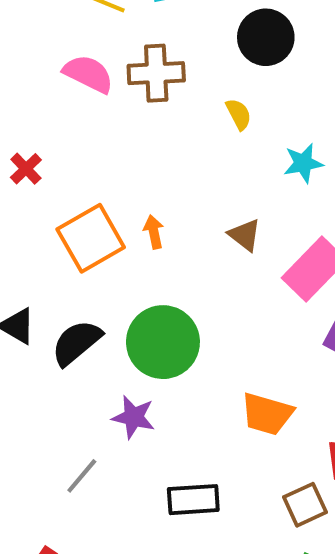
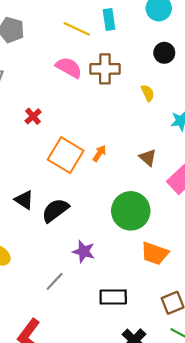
black circle: (266, 37) -> (164, 53), size x0.7
orange arrow: (154, 232) -> (99, 153), turned 42
orange square: (91, 238) -> (66, 155), turned -32
green circle: (163, 342) -> (131, 211), moved

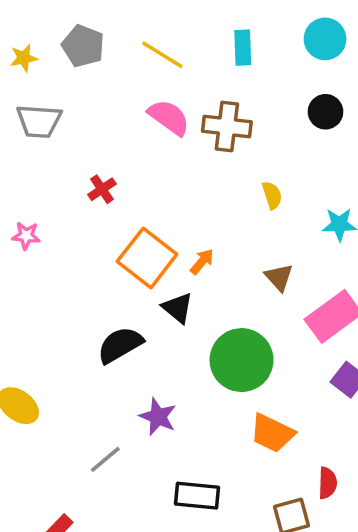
yellow line: (77, 29) -> (162, 55), moved
yellow semicircle: (148, 93) -> (272, 195), moved
black triangle: (24, 200) -> (178, 308), moved

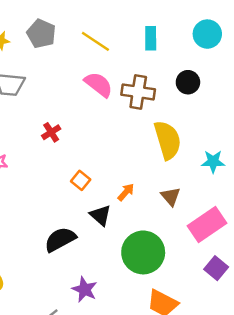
black circle: (326, 112) -> (188, 82), moved
yellow semicircle: (272, 195) -> (168, 140), size x2.0
orange square: (147, 258) -> (81, 180), size x0.5
orange arrow: (202, 262) -> (126, 192), moved

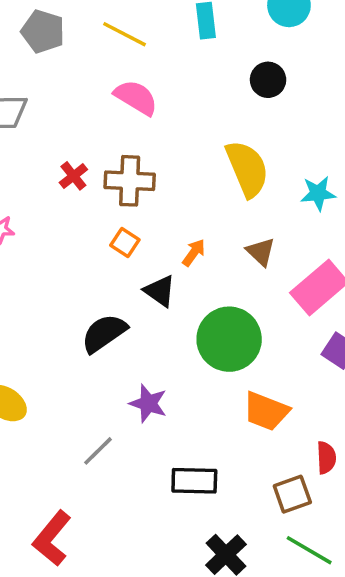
brown cross: (138, 92) -> (130, 181), moved

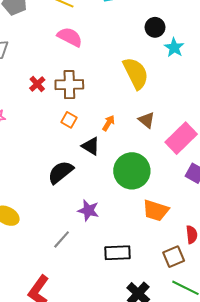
black circle: (268, 80) -> (155, 27), moved
cyan star: (318, 193) -> (174, 48), moved, turned -30

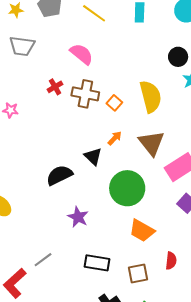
pink semicircle: (70, 37) -> (82, 54), moved
orange square: (69, 120) -> (114, 103), moved
brown triangle: (147, 120) -> (151, 143), size x1.6
gray line: (62, 239) -> (43, 260), moved
brown square: (174, 257) -> (138, 273), moved

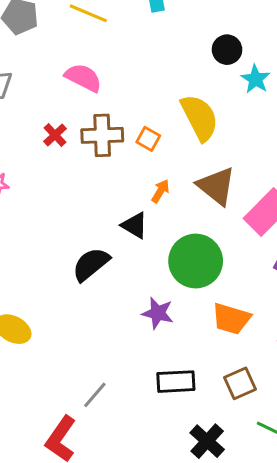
purple star: (78, 217) -> (158, 313), moved

